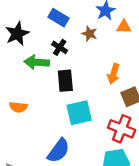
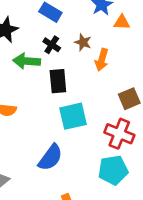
brown star: (89, 34) -> (83, 42), moved
orange arrow: (114, 74) -> (102, 60), moved

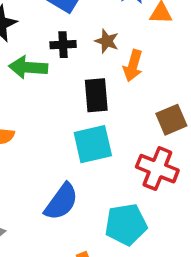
black cross: (52, 45) -> (63, 45), turned -36
black rectangle: (58, 81) -> (96, 95), moved
cyan pentagon: (113, 170) -> (126, 224), moved

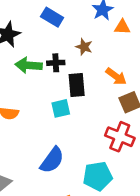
black cross: (63, 45) -> (56, 63), moved
orange arrow: (133, 66) -> (116, 76), moved, turned -70
cyan square: (93, 144) -> (61, 108), moved, size x0.7

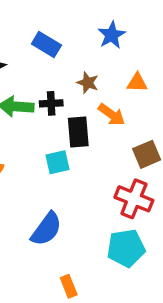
orange triangle: (122, 27) -> (137, 83), moved
orange arrow: (116, 76) -> (112, 115), moved
cyan pentagon: (98, 176) -> (126, 248), moved

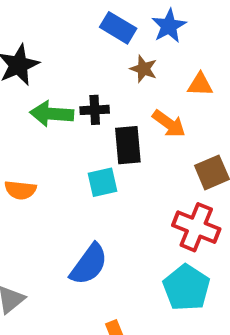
blue rectangle: (46, 45) -> (118, 28), moved
brown star: (88, 83) -> (144, 69), moved
cyan pentagon: (126, 248) -> (187, 288), turned -30

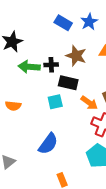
brown star: (144, 69) -> (76, 56), moved, size x1.5
orange arrow: (169, 124) -> (89, 103), moved
black rectangle: (128, 145) -> (68, 83), turned -72

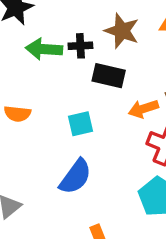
cyan square: (55, 102) -> (80, 124), moved
orange arrow: (89, 103) -> (143, 109), turned 126

